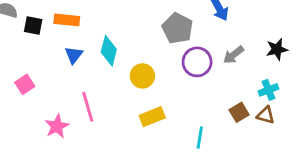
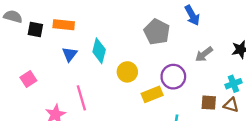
purple circle: (197, 62) -> (173, 77), moved
brown square: (239, 112) -> (209, 103), turned 35
yellow rectangle: (152, 117) -> (152, 94), moved

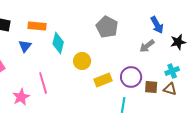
blue arrow: (192, 15) -> (157, 25), moved
orange rectangle: (64, 25) -> (37, 26), moved
blue triangle: (70, 54) -> (25, 46), moved
purple circle: (173, 77) -> (131, 77), moved

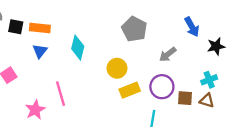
orange rectangle: (37, 26) -> (40, 28), moved
gray arrow: (147, 46) -> (168, 54), moved
yellow circle: (82, 61) -> (117, 68), moved

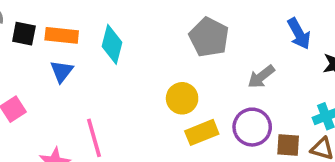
cyan diamond: (78, 48) -> (112, 44), moved

